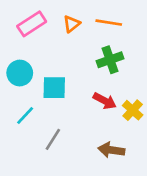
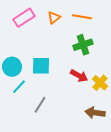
cyan circle: (20, 73) -> (12, 67), moved
brown arrow: (111, 150) -> (95, 113), moved

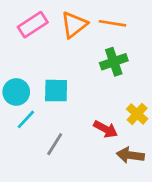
orange triangle: (54, 18) -> (74, 25), size x1.5
red arrow: (79, 76) -> (106, 129), moved

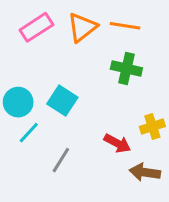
green cross: (114, 62) -> (126, 69), turned 32
cyan square: (56, 91) -> (62, 101), turned 32
yellow cross: (137, 114) -> (152, 127), turned 30

